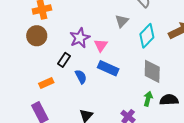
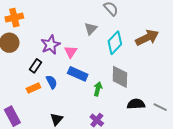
orange rectangle: (46, 83) -> (33, 88), moved
green arrow: (148, 99) -> (98, 89), moved

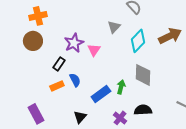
blue rectangle: (78, 74) -> (101, 94), moved, turned -60
black semicircle: (136, 104) -> (143, 110), moved

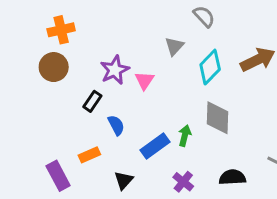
orange rectangle: (57, 86) -> (89, 155), moved
black semicircle: (143, 110) -> (232, 177), moved

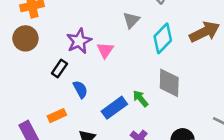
green arrow: (185, 136) -> (140, 99), turned -54

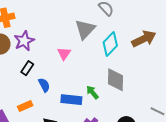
gray triangle: (131, 20) -> (85, 29), size x1.5
purple star: (79, 41) -> (24, 41), moved
blue rectangle: (114, 108) -> (71, 100), turned 42

